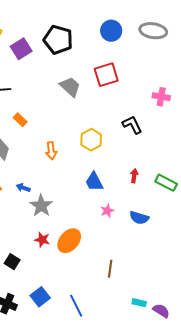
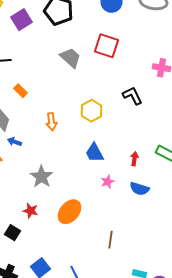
red square: (106, 75) -> (106, 46), turned 35
red arrow: (134, 176) -> (134, 159), moved
blue arrow: (23, 188) -> (14, 142), moved
red star: (42, 240) -> (30, 211), moved

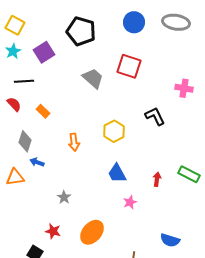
purple square: (22, 20) -> (44, 52), moved
gray star: (42, 177) -> (64, 197), size x0.6
blue semicircle: (140, 189) -> (170, 240), moved

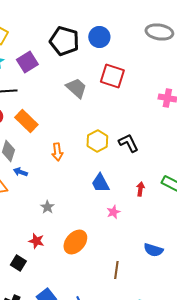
blue circle: (134, 22) -> (99, 37), moved
orange rectangle: (43, 111) -> (26, 121), size x1.6
black L-shape: (155, 116) -> (128, 143), moved

